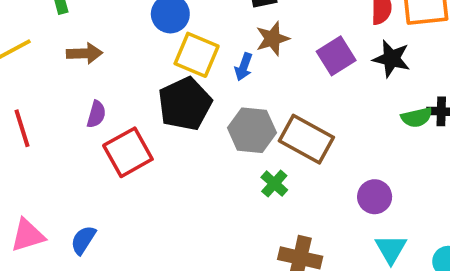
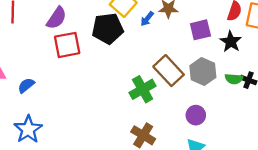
purple semicircle: (96, 114) -> (57, 18), size x1.5
gray hexagon: (252, 130) -> (203, 72), moved
green cross: (274, 184) -> (143, 89), size x1.6

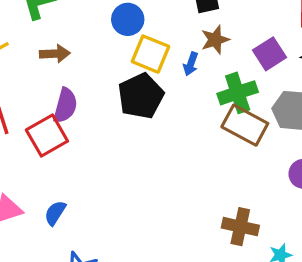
red square: (67, 45) -> (47, 136), moved
green cross: (143, 89) -> (238, 93), moved, turned 30

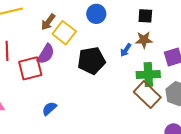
brown arrow: (55, 54) -> (48, 22), turned 114
yellow square: (150, 54) -> (64, 33), moved
blue semicircle: (55, 213) -> (49, 109), moved

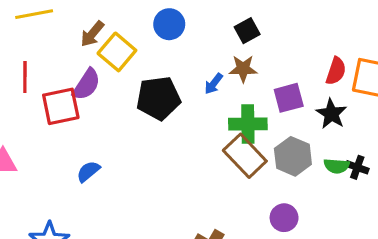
black square: (145, 16) -> (247, 31), turned -35

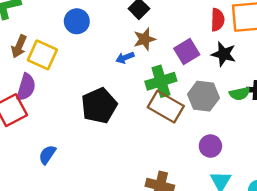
blue arrow: (214, 84) -> (125, 58), turned 48
black pentagon: (158, 98) -> (99, 106), moved

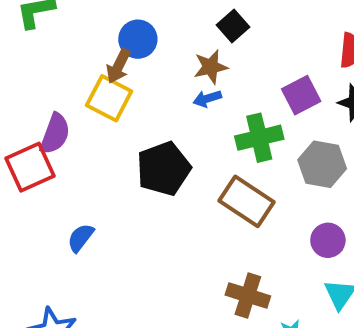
brown star: (145, 39) -> (211, 67), moved
brown arrow: (19, 46) -> (118, 66), moved
yellow square: (42, 55) -> (109, 98), moved
brown rectangle: (166, 107) -> (246, 201), moved

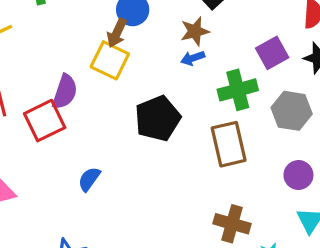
brown rectangle: (246, 201) -> (229, 144), turned 45

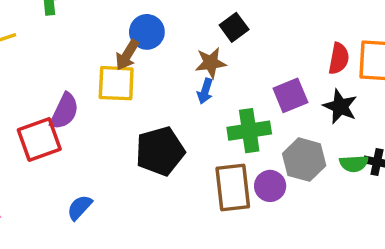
blue arrow: (193, 58) -> (205, 91), turned -60
yellow square: (110, 60) -> (116, 83), turned -30
purple circle: (298, 175) -> (270, 186), moved

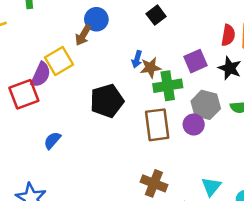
brown star: (211, 63) -> (150, 68), moved
yellow square: (116, 83) -> (59, 61), moved, turned -32
purple circle: (270, 186) -> (194, 125), moved

